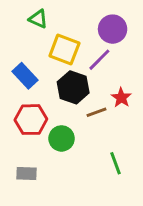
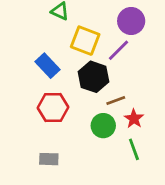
red star: (121, 98) -> (134, 119), moved
green circle: (62, 138) -> (103, 126), moved

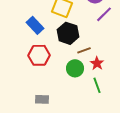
purple line: (119, 50) -> (104, 14), moved
gray rectangle: (49, 159) -> (42, 99), moved

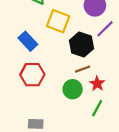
black hexagon: (68, 33) -> (81, 44), moved
green line: (97, 85) -> (97, 108), turned 49

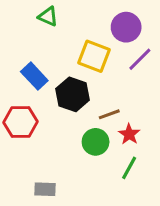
yellow square: (58, 21) -> (94, 56), moved
black hexagon: (81, 44) -> (73, 94), moved
red hexagon: (32, 75) -> (21, 122), moved

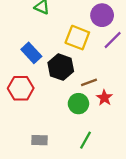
green line: (129, 168) -> (86, 140), moved

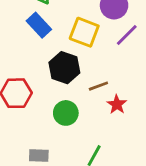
blue rectangle: (31, 53) -> (39, 25), moved
green circle: (78, 104) -> (66, 113), moved

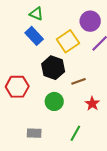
yellow square: (84, 32) -> (68, 41), turned 35
red star: (117, 104) -> (92, 104), moved

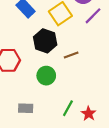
red star: (92, 104) -> (89, 114), moved

